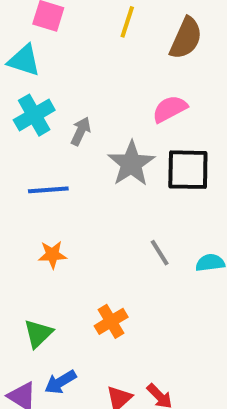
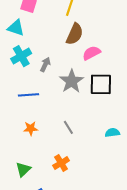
brown semicircle: (186, 38) -> (75, 34), moved
gray line: (160, 253) -> (68, 127), moved

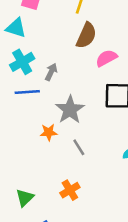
gray star: (72, 81) -> (70, 110), moved
blue line: (29, 95) -> (27, 92), moved
orange star: (31, 128) -> (49, 132), moved

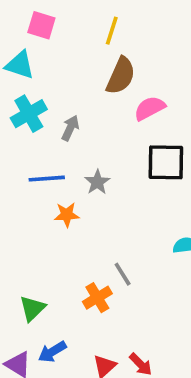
blue line: (27, 92) -> (47, 179), moved
gray star: (70, 110) -> (97, 182), size x0.6
gray line: (79, 147) -> (123, 274), moved

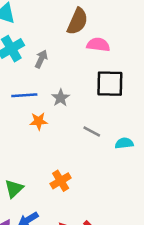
pink semicircle: (150, 108) -> (98, 45), turned 35
gray line: (123, 274) -> (92, 132), moved, turned -30

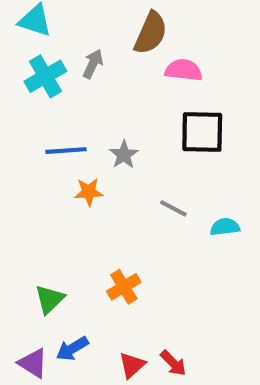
gray arrow: (41, 59) -> (93, 64), moved

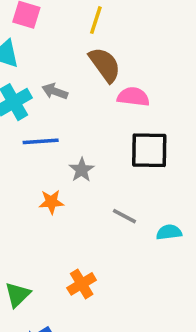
brown semicircle: (151, 33) -> (105, 65), turned -60
gray arrow: (93, 64) -> (55, 91), turned -95
blue line: (66, 151) -> (41, 141), moved

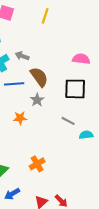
brown semicircle: (105, 65) -> (39, 77), moved
pink semicircle: (133, 97) -> (81, 59), moved
gray line: (124, 216) -> (68, 121), moved

